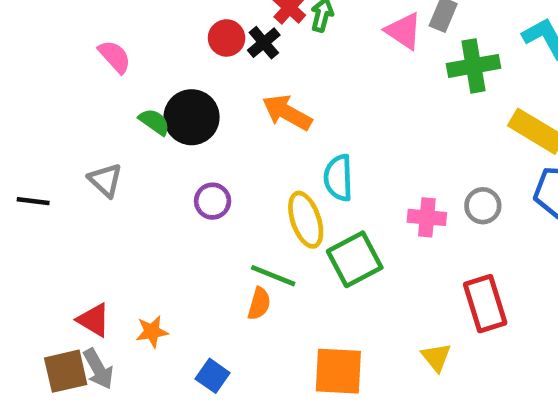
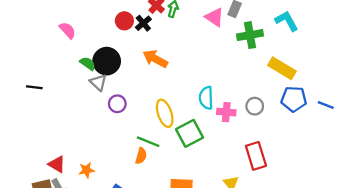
cyan semicircle: (338, 178) -> (206, 98), moved
gray triangle: (105, 180) -> (98, 82), moved
black line: (33, 201) -> (34, 87), moved

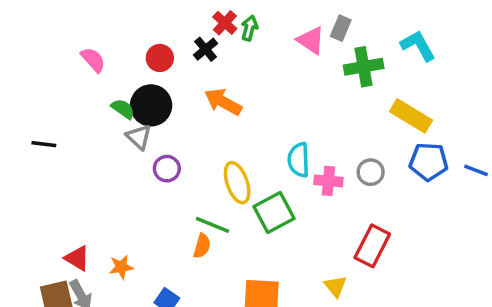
red circle: (124, 21) -> (160, 58), moved
red rectangle: (256, 156) -> (372, 246), turned 44

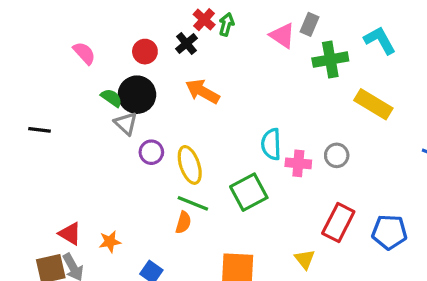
blue pentagon: (429, 162) -> (389, 232), moved
yellow ellipse: (237, 183) -> (190, 165), moved

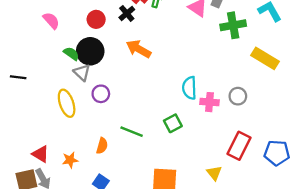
yellow ellipse: (190, 165) -> (67, 103), moved
green square: (249, 192) -> (173, 123), size x0.7
orange semicircle: (183, 222) -> (102, 146), moved

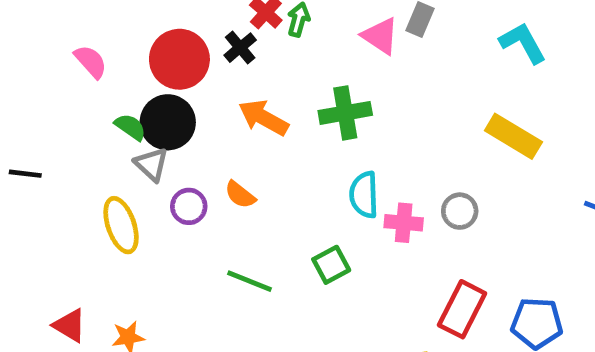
red circle: (96, 19) -> (179, 59), size x1.6
green cross: (233, 25) -> (345, 113), moved
orange semicircle: (102, 146) -> (240, 195), moved, turned 112

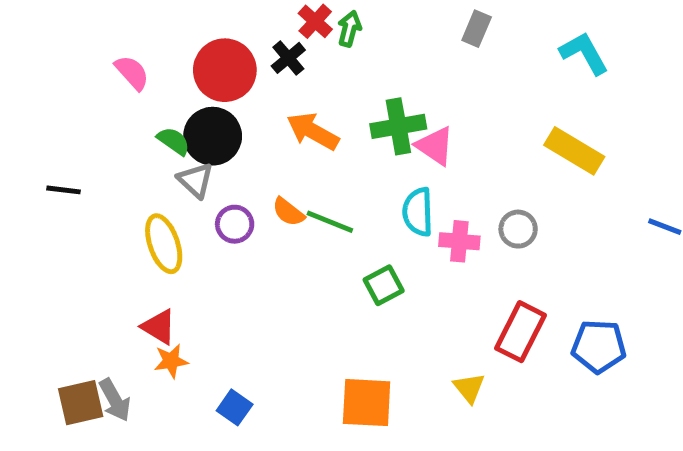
pink triangle: (380, 36) -> (435, 146), moved
green line: (249, 281) -> (330, 222), moved
red triangle: (70, 326) -> (159, 327), moved

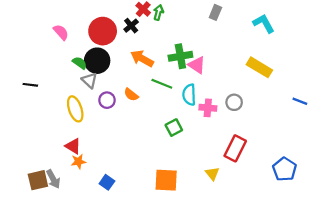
green line: (330, 222) -> (162, 84), moved
blue pentagon: (599, 346) -> (285, 169), moved, turned 30

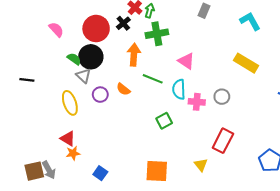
green cross: (180, 56) -> (157, 34), moved
orange arrow: (142, 58) -> (134, 55), turned 65

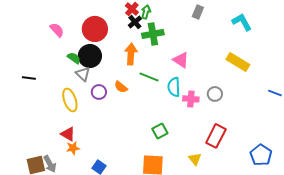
black cross: (123, 23) -> (135, 22), moved
green square: (164, 121) -> (160, 131), moved

